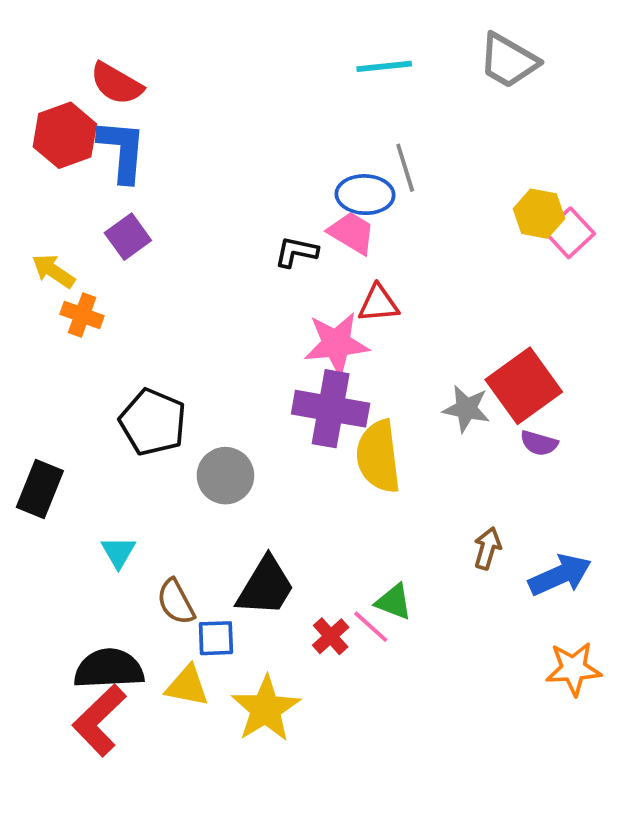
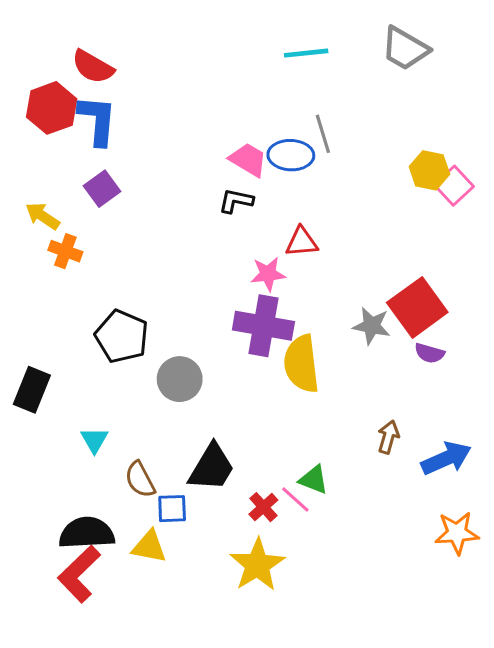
pink trapezoid: (352, 233) -> (248, 160), moved
pink star: (336, 344) -> (268, 274), size x0.7
yellow star: (266, 709) -> (257, 565), moved

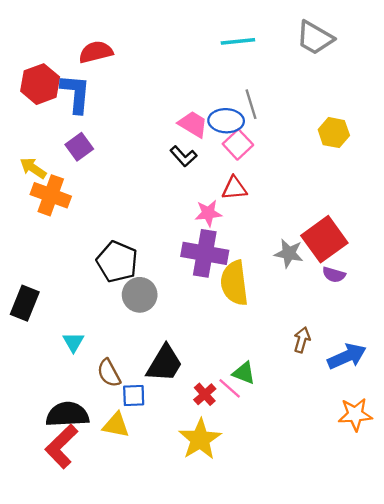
red semicircle: (93, 67) -> (96, 52), moved, turned 136
pink square: (454, 186) -> (238, 144), moved
black L-shape: (236, 201) -> (183, 156), turned -144
orange cross: (65, 251) -> (51, 195), size x1.5
black pentagon: (122, 336) -> (117, 262), moved

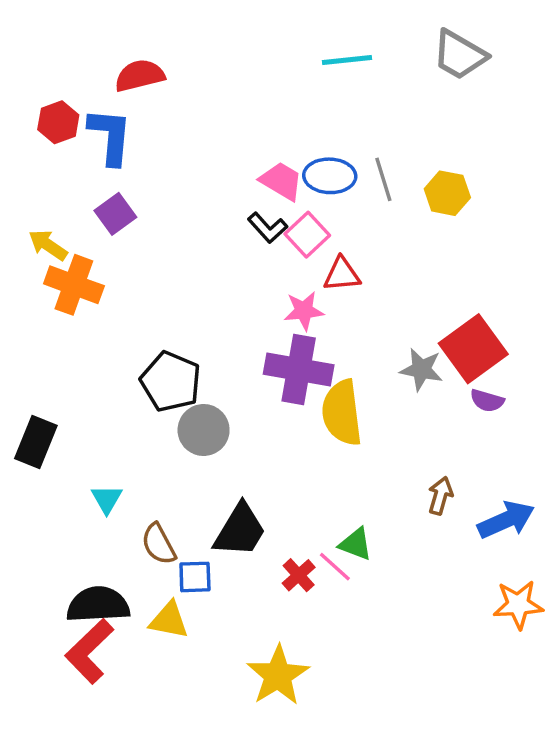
red hexagon: (40, 84) -> (58, 122), size x0.7
gray line: (251, 104) -> (383, 179), moved
yellow hexagon: (334, 133) -> (447, 193), moved
pink square: (238, 144) -> (307, 235), moved
yellow star: (200, 439) -> (278, 675), moved

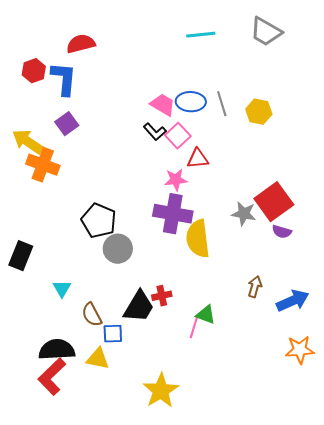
yellow arrow: (48, 245) -> (28, 142), size x1.4
pink line: (335, 567) -> (194, 328), turned 65
red cross: (299, 575) -> (162, 296), moved, turned 30

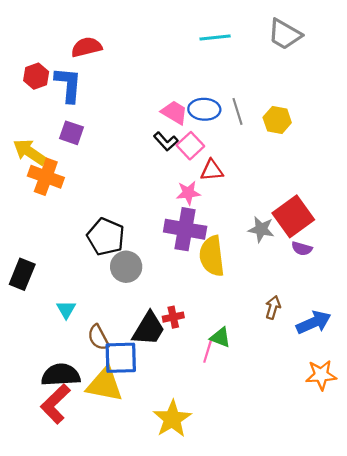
purple square: (67, 124) -> (72, 133), turned -35
blue square: (113, 334) -> (121, 358), size x1.6
yellow triangle: (98, 359) -> (105, 385), size x1.5

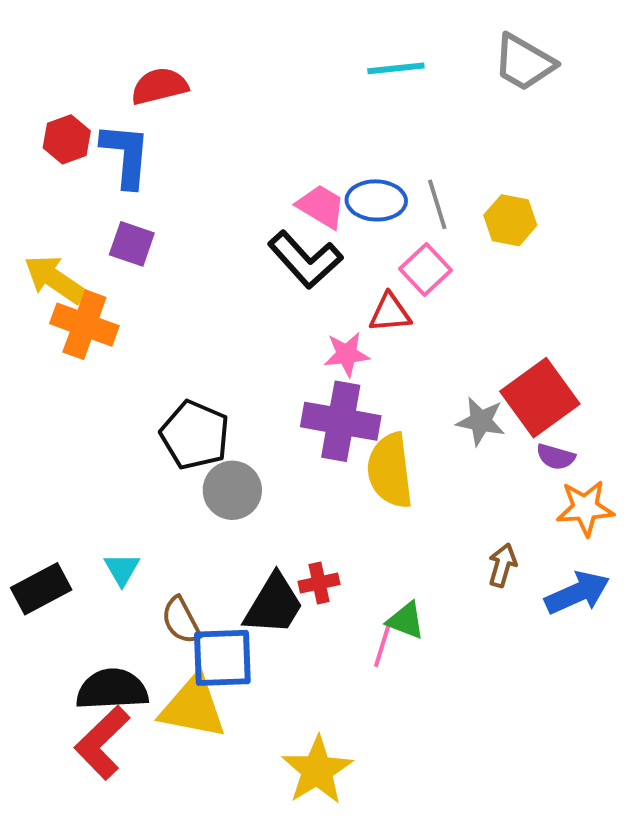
black L-shape: (166, 141) -> (305, 260), size x1.6
pink square: (190, 146) -> (426, 269), moved
black rectangle: (22, 274) -> (41, 589), moved, turned 40
orange star: (321, 375) -> (585, 508), moved

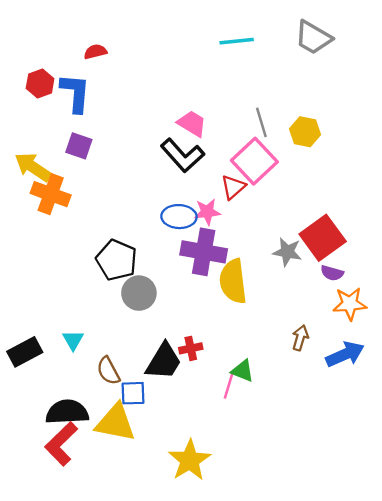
red semicircle: (159, 86) -> (95, 52), size x0.7
blue ellipse: (376, 200) -> (179, 217), moved
pink square: (426, 269) -> (254, 161), size x1.5
red triangle: (390, 313) -> (233, 187), turned -36
blue square: (222, 658) -> (133, 393), size x0.7

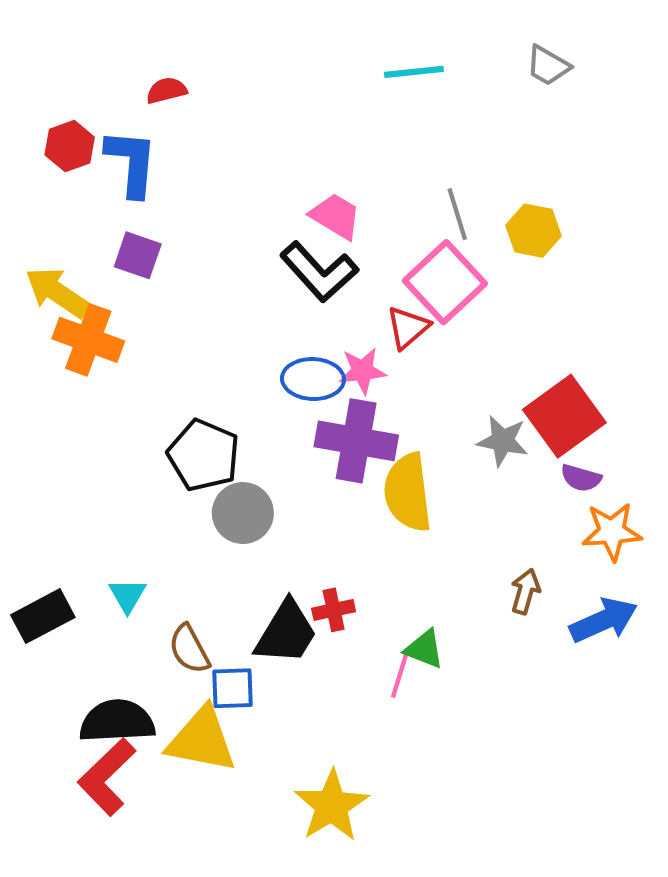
gray trapezoid: (313, 38) -> (548, 66), size x0.7

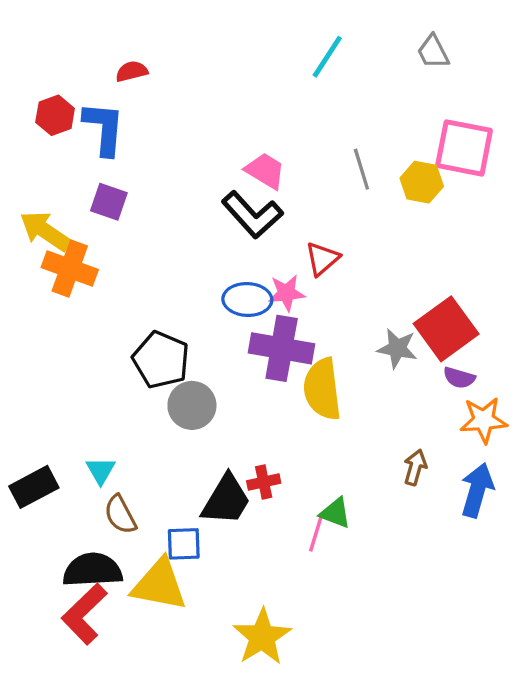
gray trapezoid: (548, 66) -> (433, 52), turned 33
cyan line: (414, 72) -> (327, 57), turned -51
pink square: (445, 282) -> (464, 148), moved, turned -36
blue arrow: (604, 620) -> (477, 490), turned -50
brown semicircle: (189, 649) -> (120, 515), moved

